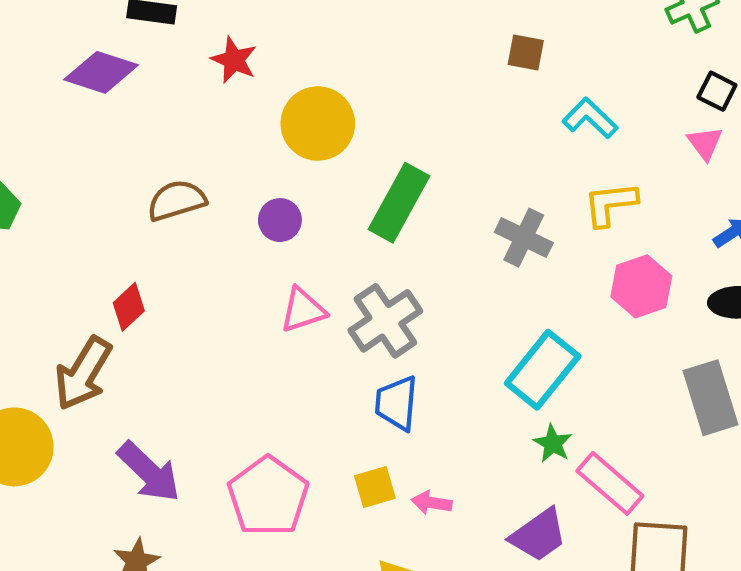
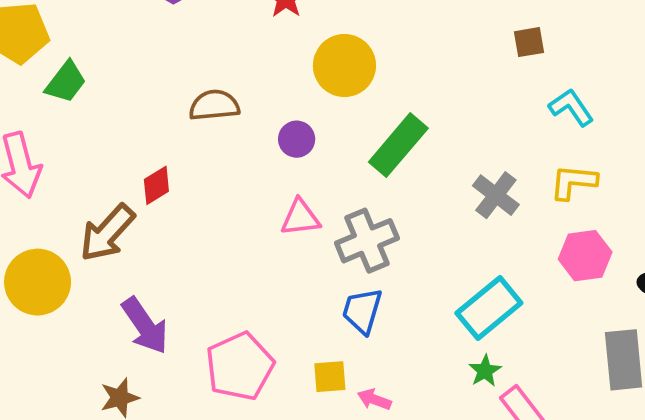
brown square: (526, 53) -> (529, 42), turned -32

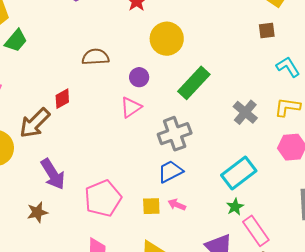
pink triangle: (300, 218) -> (131, 107), moved, turned -30
blue trapezoid: (362, 311) -> (170, 171), turned 44
pink arrow: (374, 399) -> (177, 205), moved

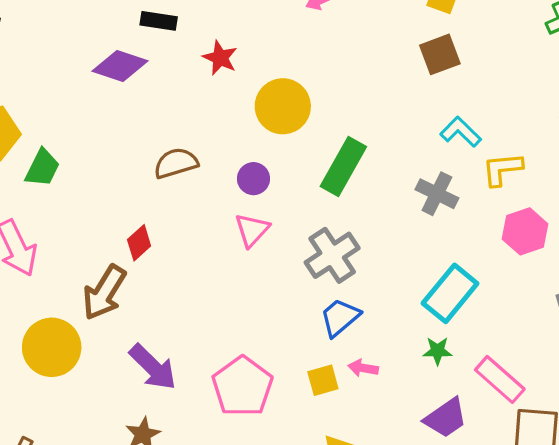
brown square: (267, 31) -> (440, 54), size x1.4
cyan L-shape: (288, 67) -> (461, 132), moved
green star: (235, 207) -> (437, 351), moved, turned -30

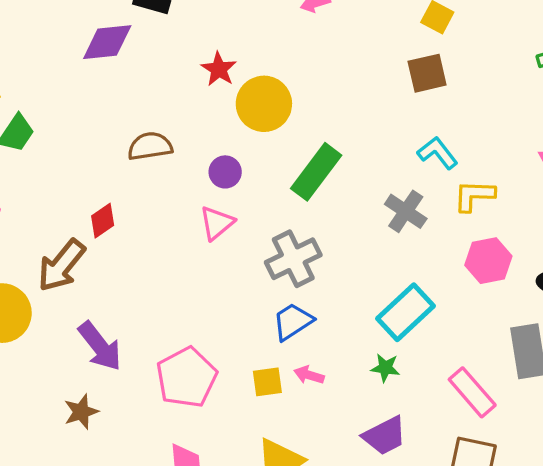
red star: (220, 58) -> (219, 69), moved
purple diamond: (120, 66) -> (107, 42), turned -32
pink rectangle: (500, 379) -> (472, 392), moved

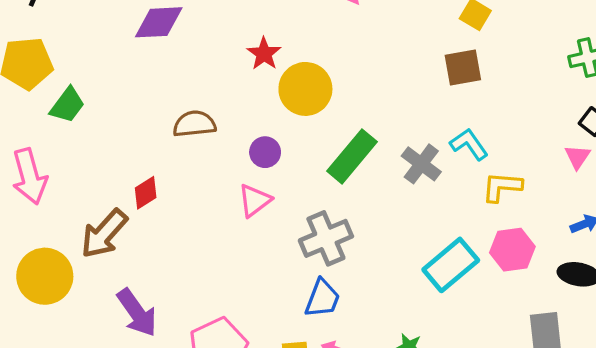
gray cross: (406, 211) -> (421, 164), moved
cyan rectangle: (406, 312) -> (451, 265), moved
blue trapezoid: (293, 322) -> (322, 298), turned 141

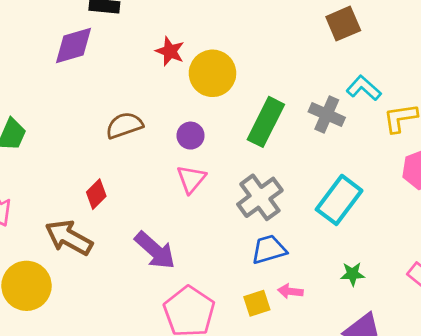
brown arrow: (104, 234) -> (69, 237), turned 90
cyan rectangle: (451, 265) -> (339, 200), moved
blue trapezoid: (322, 298) -> (269, 249), turned -114
purple arrow: (137, 313) -> (155, 250), moved

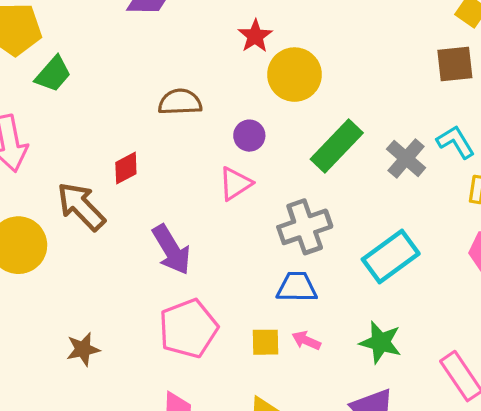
green star: (353, 274) -> (381, 342), size x1.5

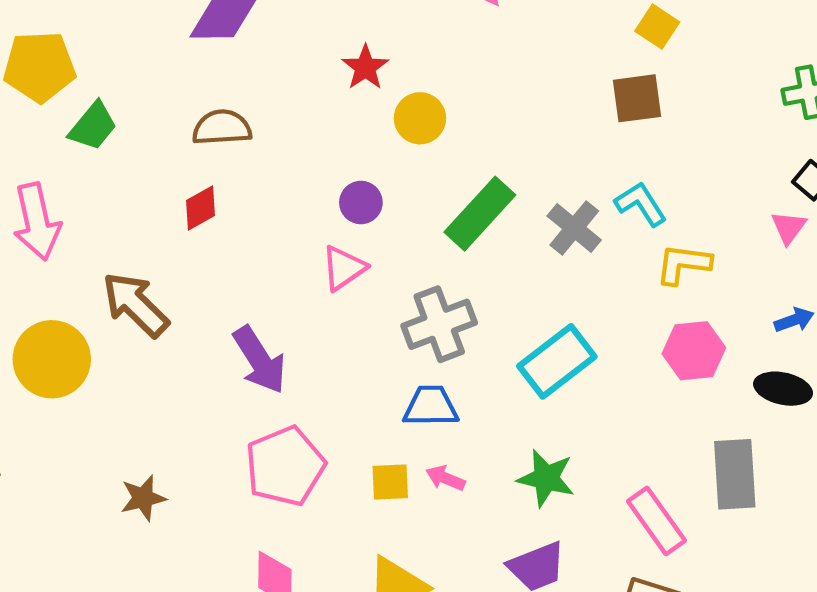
yellow circle: (294, 75) -> (420, 118), size x0.7
brown semicircle: (180, 102) -> (222, 128), moved
red diamond: (126, 168) -> (201, 208), moved

